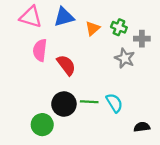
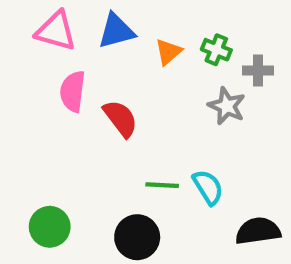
black circle: (64, 104) -> (137, 237), moved
green circle: (42, 125) -> (50, 227), moved
black semicircle: (142, 127) -> (258, 231), size x1.5

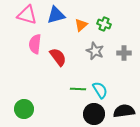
gray cross: (258, 71) -> (124, 53), moved
gray star: (227, 106) -> (95, 51), moved
black circle: (137, 237) -> (94, 114), moved

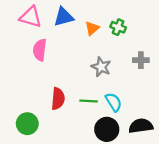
gray star: (95, 51) -> (101, 67), moved
red semicircle: (58, 57) -> (58, 99), moved, turned 42

